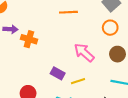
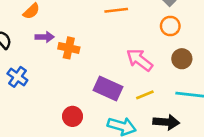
purple rectangle: (58, 73) -> (108, 88), size x1.5
yellow line: (78, 81) -> (145, 95), moved

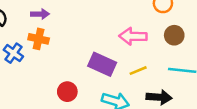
orange cross: (69, 48) -> (39, 39), moved
pink arrow: (140, 60) -> (133, 36), turned -36

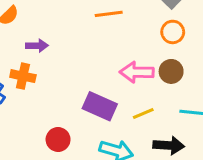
purple arrow: (40, 14) -> (37, 46), moved
brown circle: (174, 35) -> (171, 71), moved

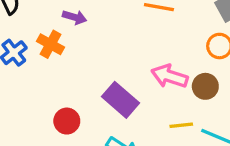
yellow line: (143, 113) -> (181, 125), moved

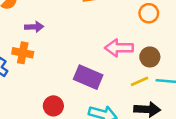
brown circle: (205, 86) -> (150, 57), moved

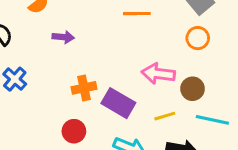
orange cross: (23, 53) -> (84, 88), moved, turned -30
yellow line: (140, 81) -> (165, 116), moved

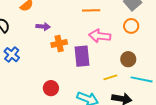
pink arrow: (158, 74) -> (100, 36), moved
orange cross: (84, 88) -> (59, 44), moved
purple rectangle: (118, 103) -> (82, 56), moved, turned 55

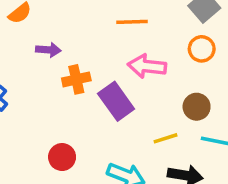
purple rectangle: (82, 56) -> (116, 101), turned -30

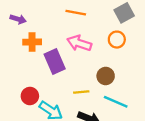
red circle: (62, 157) -> (30, 96), moved

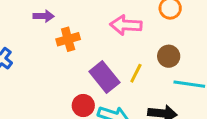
purple rectangle: (55, 62) -> (104, 77), moved
yellow line: (81, 92) -> (136, 73), moved, turned -42

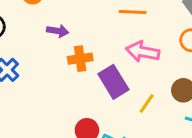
purple rectangle: (104, 77) -> (113, 82), moved

